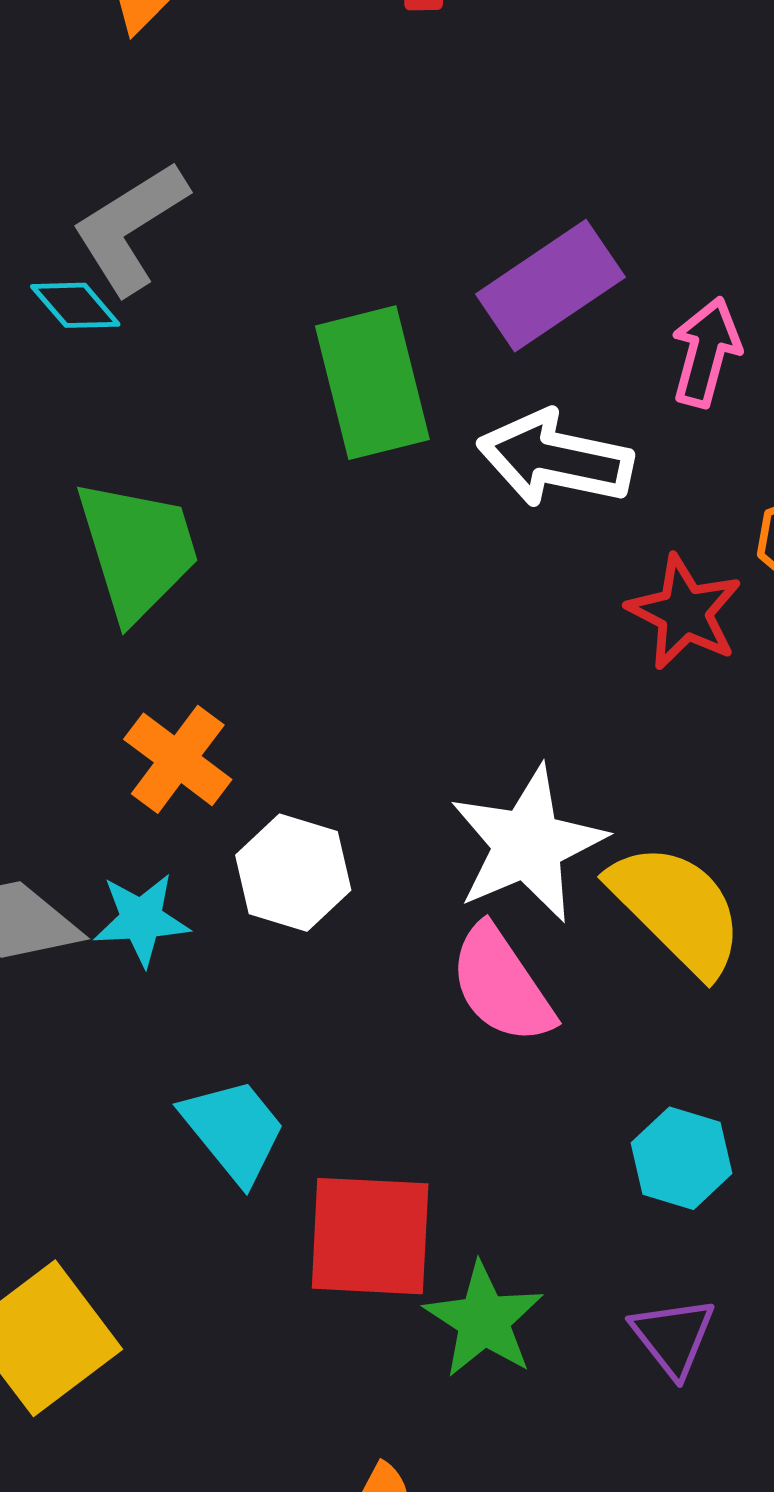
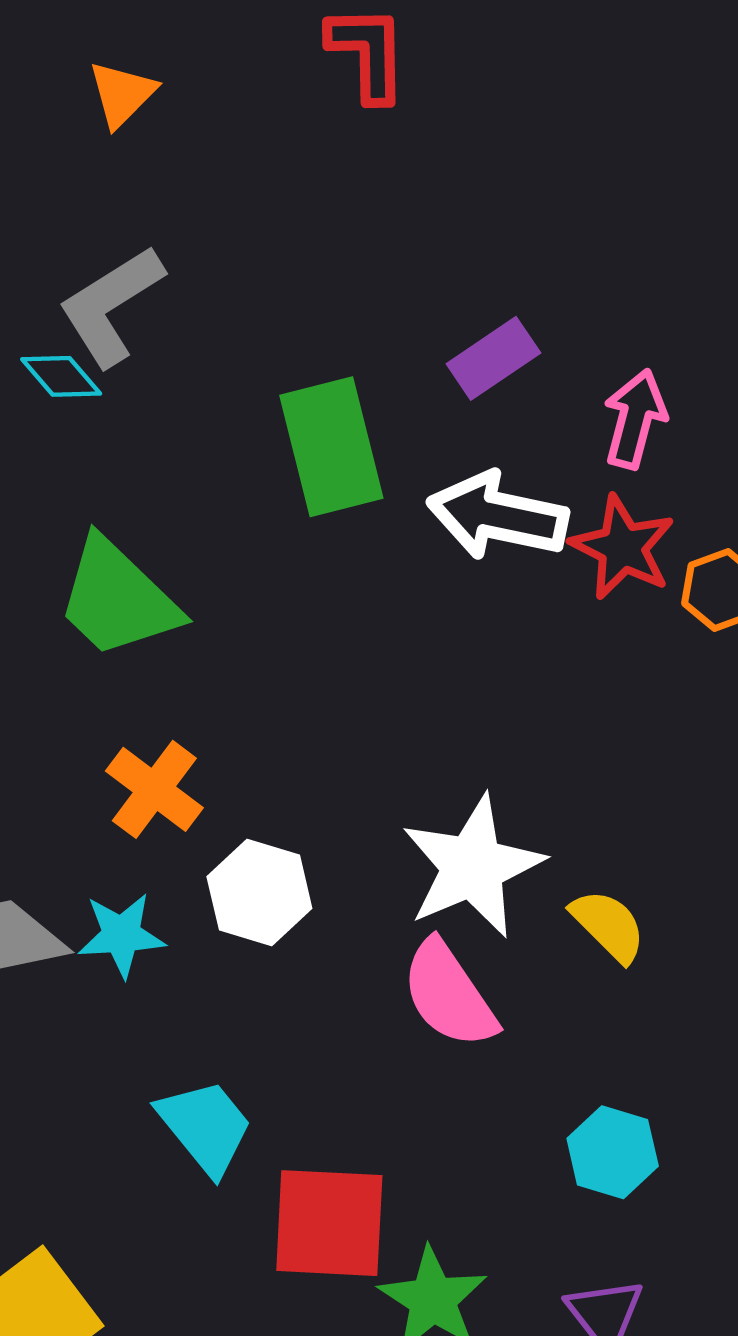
purple rectangle: (550, 286) -> (493, 358), size x0.7
green trapezoid: (137, 550) -> (118, 599), turned 151
red star: (684, 612) -> (623, 547), moved
yellow semicircle: (677, 909) -> (608, 925), size x0.6

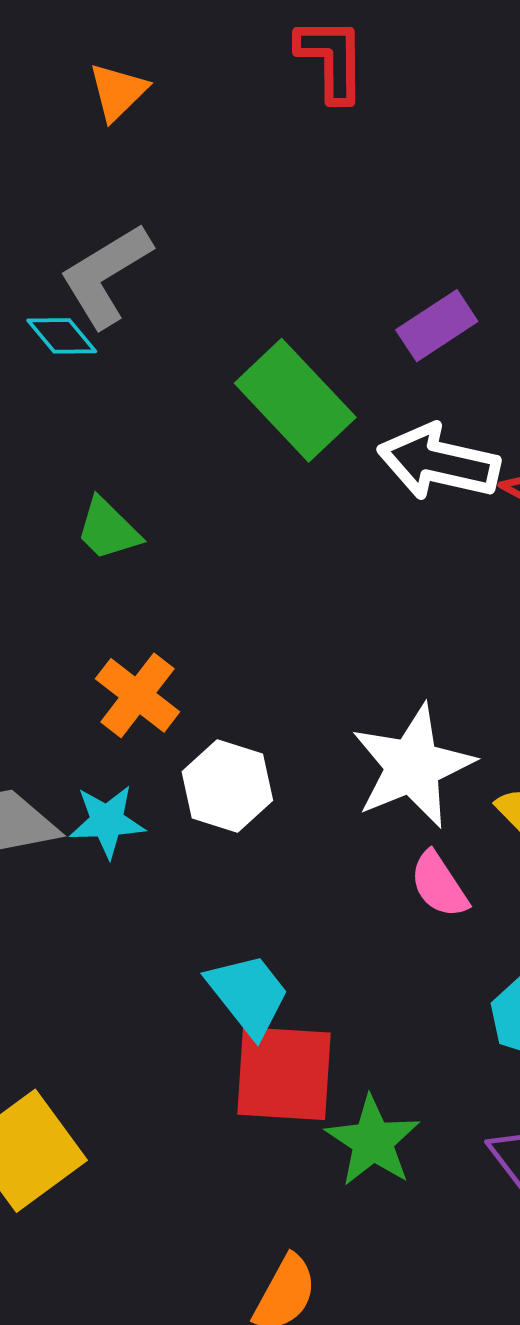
green rectangle: (331, 447) -> (295, 400), turned -30
green trapezoid: (118, 599) -> (108, 529), size x0.6
pink semicircle: (449, 994) -> (439, 885), moved, size x0.7
cyan trapezoid: (205, 1127) -> (248, 994), moved

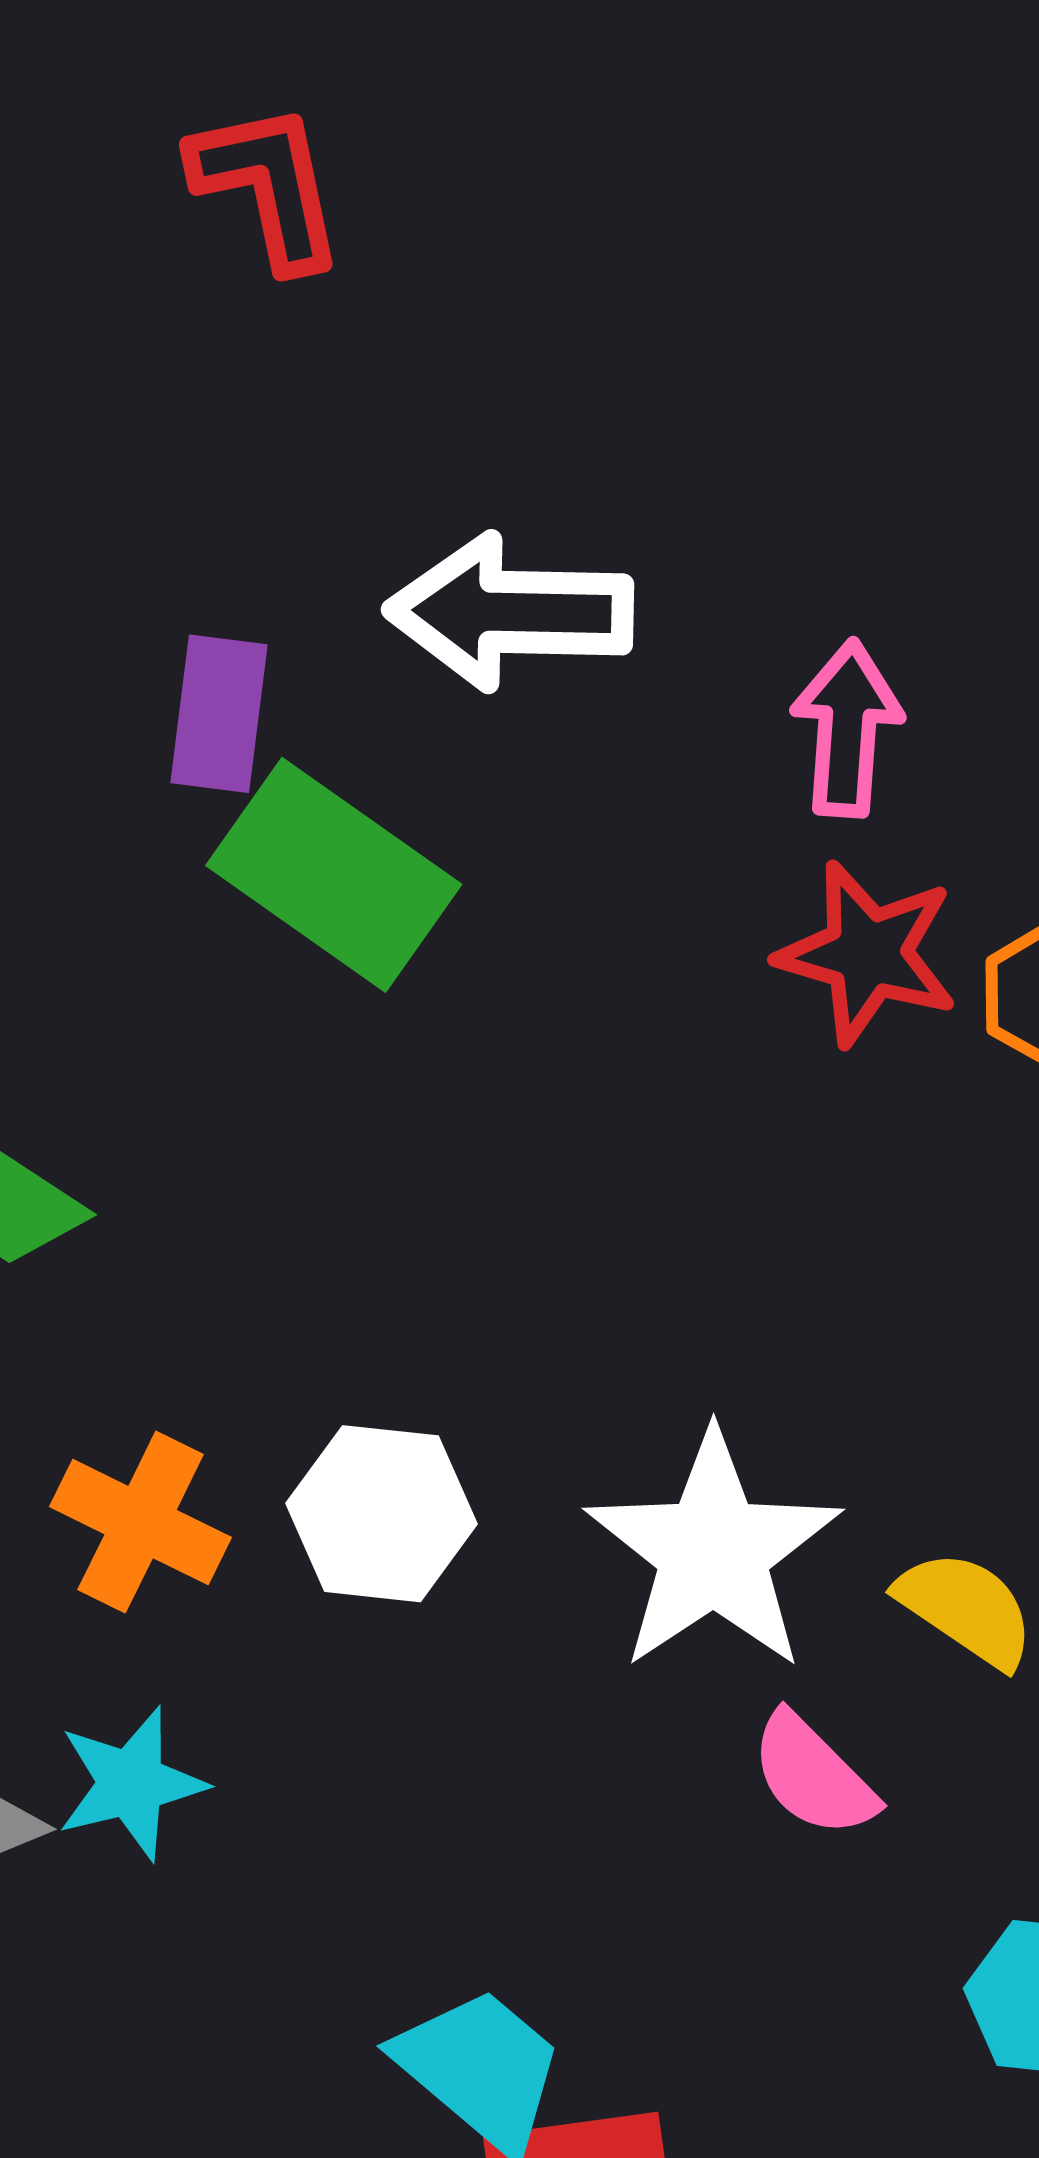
purple rectangle: (437, 326) -> (219, 714), moved, turned -38
white arrow: (439, 462) -> (510, 612), moved
white hexagon: (227, 786) -> (381, 1514), moved

